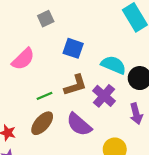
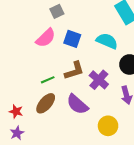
gray square: (46, 19) -> (57, 11), moved
pink semicircle: (23, 59) -> (46, 38), moved
cyan semicircle: (114, 65) -> (107, 41), moved

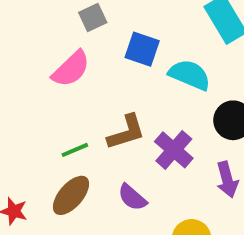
blue square: (72, 39) -> (142, 49), moved
purple semicircle: (77, 104) -> (132, 197), size x0.7

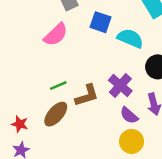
brown L-shape: (126, 132) -> (87, 95), moved
purple semicircle: (132, 197) -> (129, 115), moved

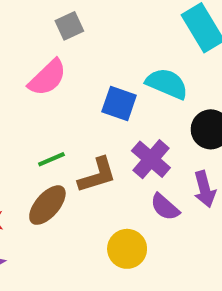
blue square: (100, 22) -> (119, 103), moved
yellow circle: (132, 141) -> (127, 249), moved

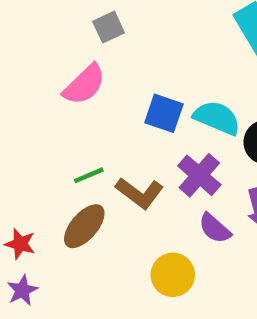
cyan semicircle: (167, 84) -> (217, 118), moved
brown L-shape: (97, 175) -> (140, 193), turned 54

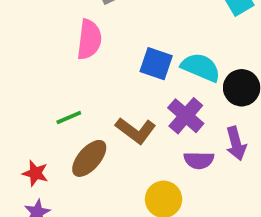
pink semicircle: (84, 85) -> (89, 39), turned -39
green line: (89, 175) -> (69, 118), moved
purple semicircle: (215, 228) -> (199, 160), turned -40

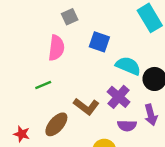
blue square: (156, 64) -> (99, 42), moved
green line: (69, 118) -> (43, 85), moved

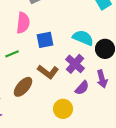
blue square: (99, 42) -> (45, 40), moved, turned -30
purple semicircle: (127, 126) -> (82, 88), turned -49

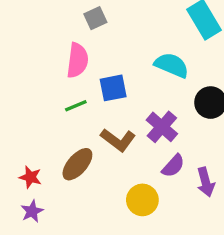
cyan semicircle: (83, 38) -> (172, 65), moved
green line: (12, 54) -> (76, 106), moved
purple arrow: (102, 79) -> (206, 182), moved

